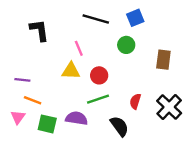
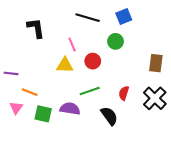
brown rectangle: (163, 60) -> (156, 63), moved
red circle: (99, 75) -> (93, 61), moved
purple line: (22, 80) -> (11, 73), moved

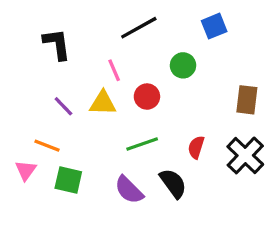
blue square: (124, 17) -> (214, 26), moved
black line: (88, 18) -> (139, 28), turned -45
purple line: (11, 73) -> (63, 106), moved, turned 40
purple semicircle: (70, 109) -> (129, 190), moved, turned -144

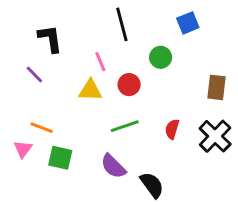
black line: (139, 28) -> (122, 24), turned -76
purple line: (63, 106) -> (34, 75), moved
black semicircle: (173, 183) -> (152, 185), moved

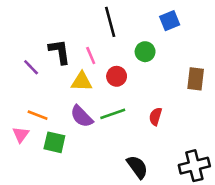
black L-shape: (50, 39) -> (60, 52), moved
black cross: (215, 136) -> (194, 166), moved, turned 32
purple semicircle: (113, 166) -> (82, 116), moved

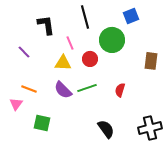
black L-shape: (60, 52) -> (46, 25), moved
green circle: (145, 52) -> (112, 40), size x1.6
green square: (54, 142) -> (42, 123), moved

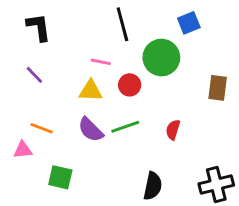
black L-shape: (46, 25) -> (39, 27), moved
pink line: (70, 43) -> (101, 62), turned -56
pink triangle: (16, 104) -> (23, 150), turned 48
black semicircle: (106, 129) -> (153, 186), turned 48

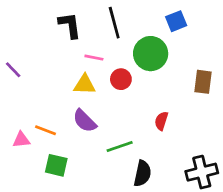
black L-shape: (39, 27) -> (70, 25), moved
purple line: (34, 75) -> (13, 70), moved
green line: (125, 127) -> (120, 146), moved
orange line: (42, 128) -> (45, 130), moved

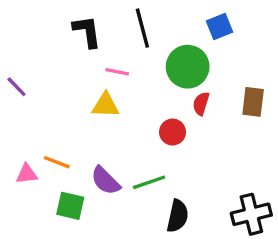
red circle: (121, 79) -> (173, 132), moved
purple semicircle: (85, 121) -> (105, 181), moved
red semicircle: (161, 121) -> (201, 104), moved

